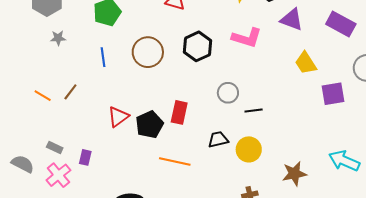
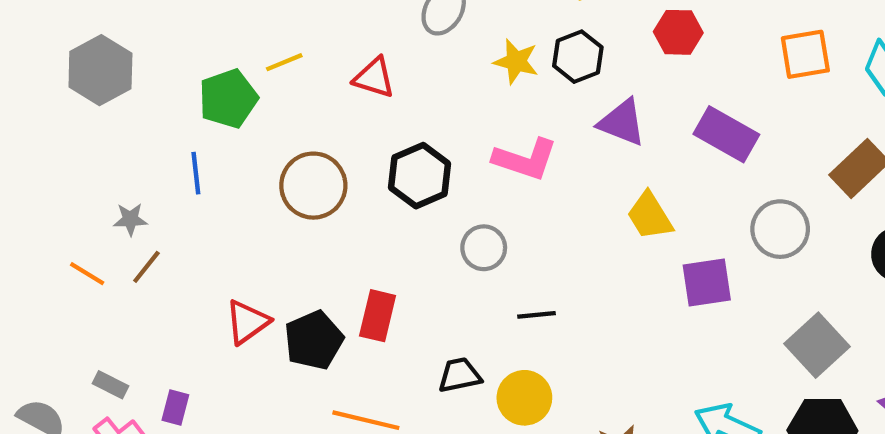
gray star: (58, 38) -> (130, 219), moved
blue line: (103, 57) -> (196, 173), moved
gray circle: (228, 93) -> (484, 248), moved

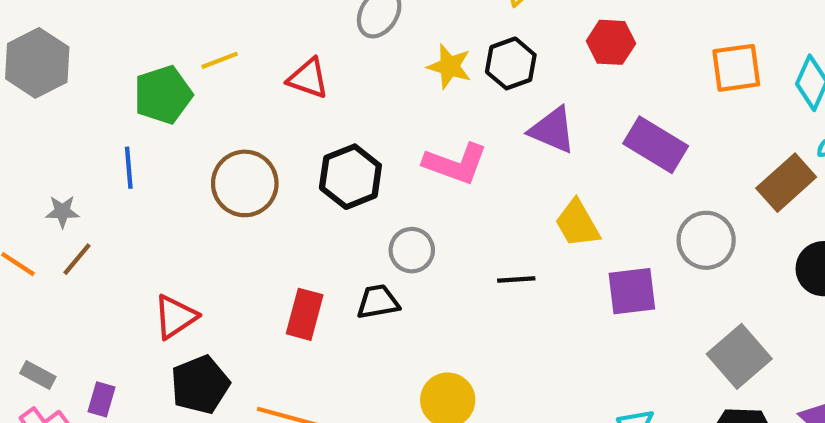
black line: (536, 315) -> (516, 280), moved
black pentagon: (314, 340) -> (200, 385), moved
black trapezoid: (460, 375) -> (378, 302), moved

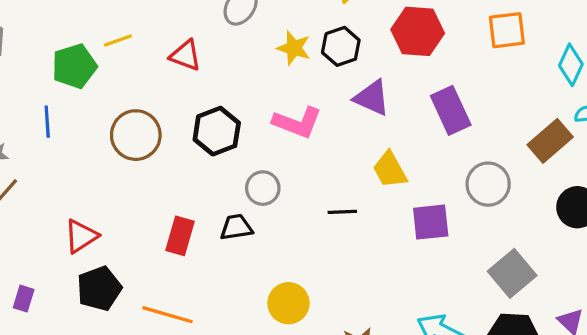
red hexagon: (611, 42) -> (418, 31), size x1.4
orange square: (736, 68) -> (507, 30), moved
purple rectangle: (656, 145) -> (451, 110), turned 33

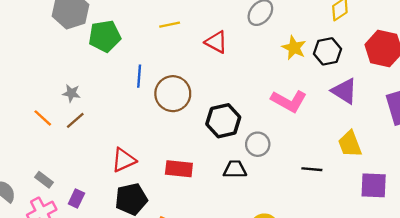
green pentagon: (74, 66) -> (105, 36), moved
blue line: (47, 122) -> (139, 76), moved
black hexagon: (217, 131) -> (223, 121), moved
red rectangle: (180, 236) -> (179, 169), moved, turned 72

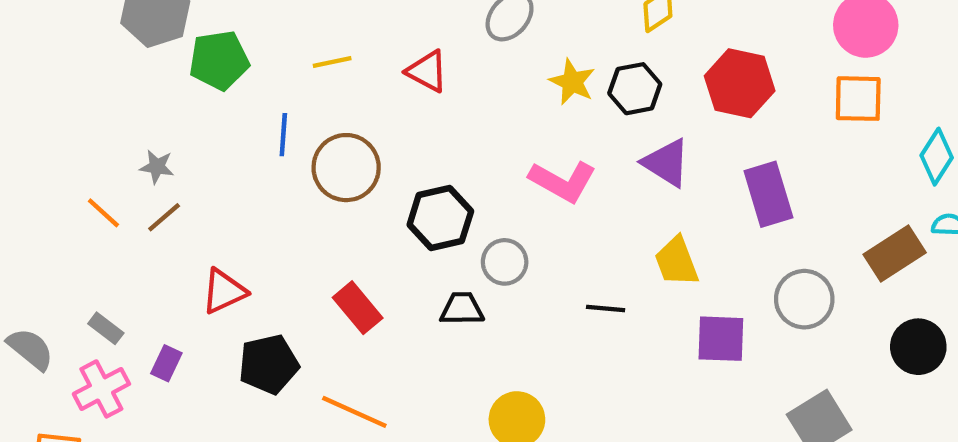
yellow line: (170, 25) -> (332, 62), moved
red triangle: (124, 160) -> (224, 291), moved
red rectangle: (179, 169) -> (358, 308), turned 44

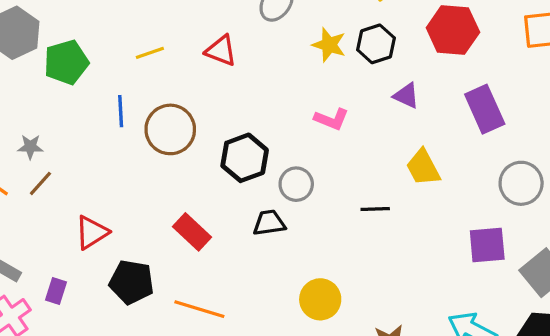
purple triangle: (666, 163) -> (406, 96), size x0.7
pink L-shape: (563, 181) -> (331, 119), size x0.7
purple square: (721, 339) -> (487, 245), moved
black pentagon: (269, 364) -> (132, 282), turned 30

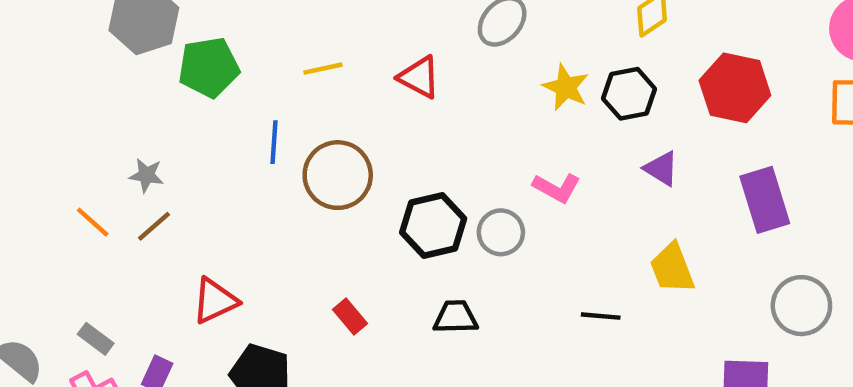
gray circle: (296, 184) -> (501, 232), moved
red rectangle: (192, 232) -> (350, 317), size x0.7

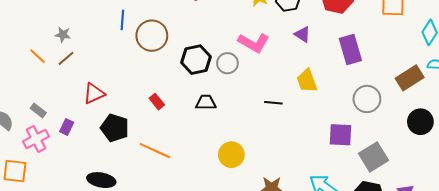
pink L-shape: (557, 188) -> (254, 43), size x1.4

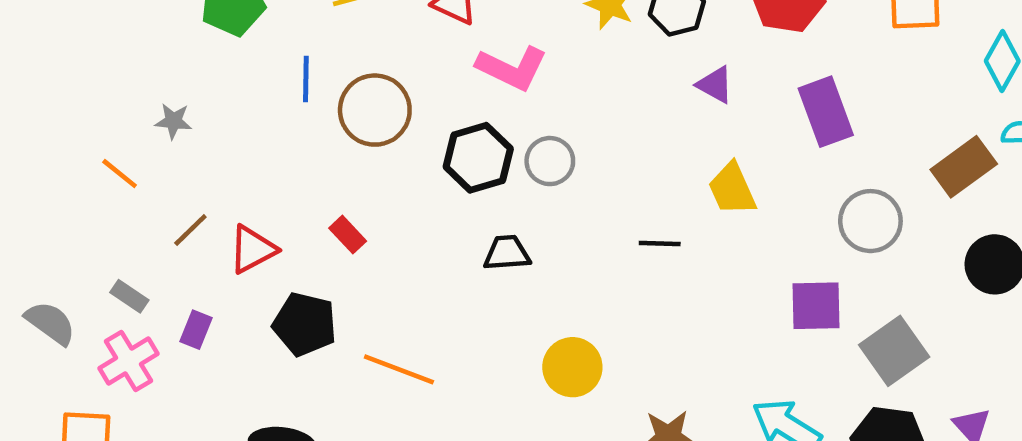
pink L-shape: (254, 43) -> (512, 68), moved
brown line: (66, 58) -> (190, 230), moved
red rectangle: (157, 102) -> (348, 235), moved

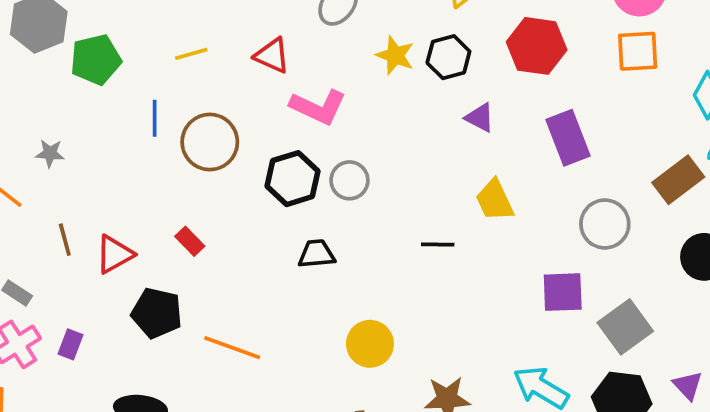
brown line: (190, 230) -> (65, 240), turned -60
purple rectangle: (196, 330) -> (71, 344), moved

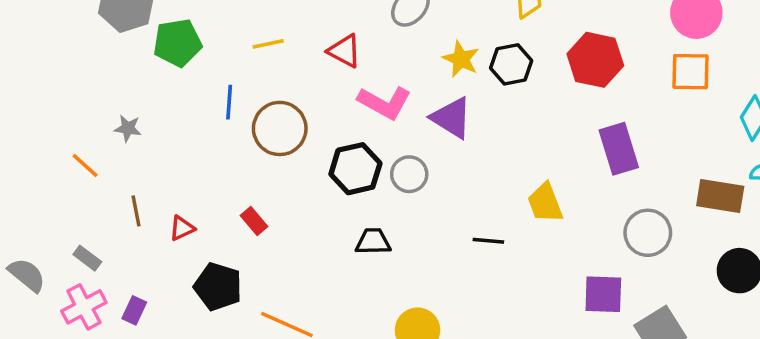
purple triangle: (480, 118) -> (452, 118), moved, size x1.5
brown rectangle: (678, 180) -> (720, 196), turned 42
red triangle: (114, 254) -> (182, 228), size x0.7

